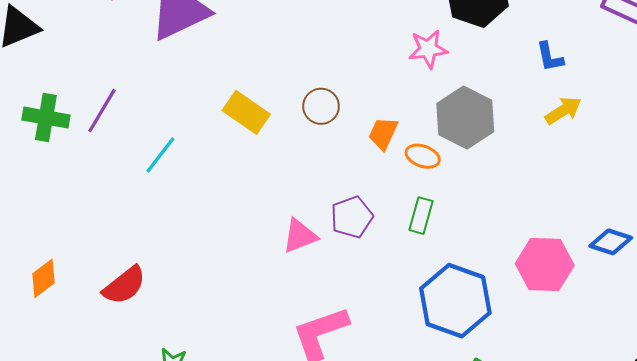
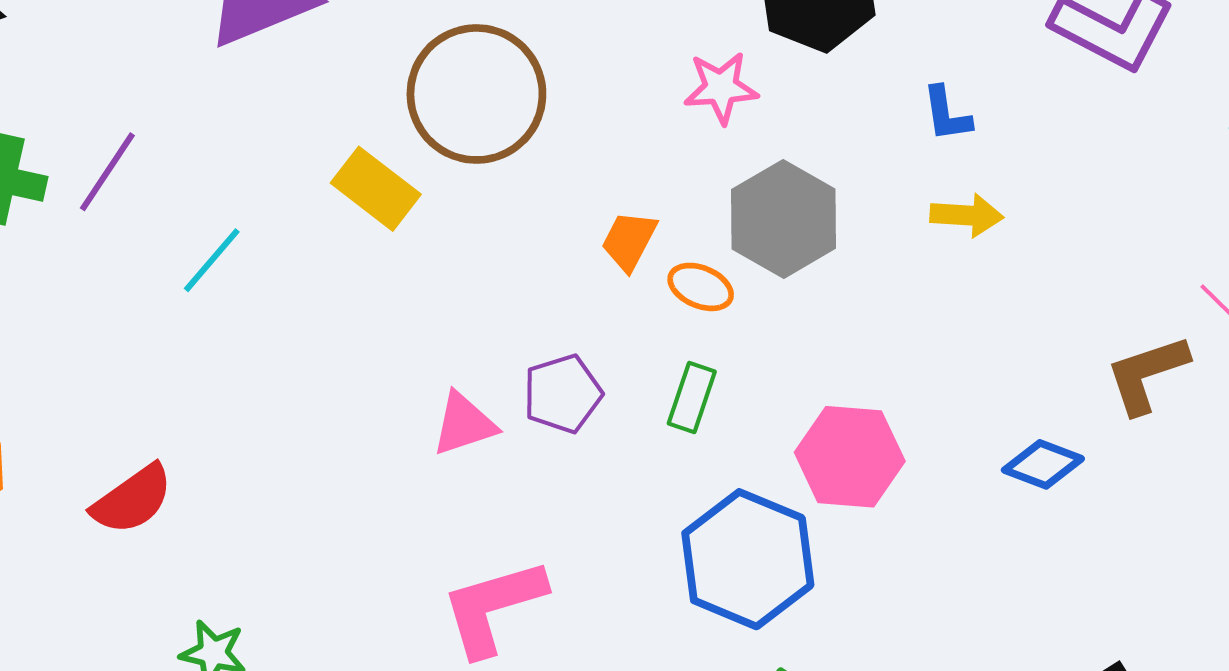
brown circle: (321, 106) -> (476, 94), moved, size x2.0
yellow arrow: (563, 111) -> (967, 215), turned 33
pink hexagon: (545, 265) -> (850, 457), moved

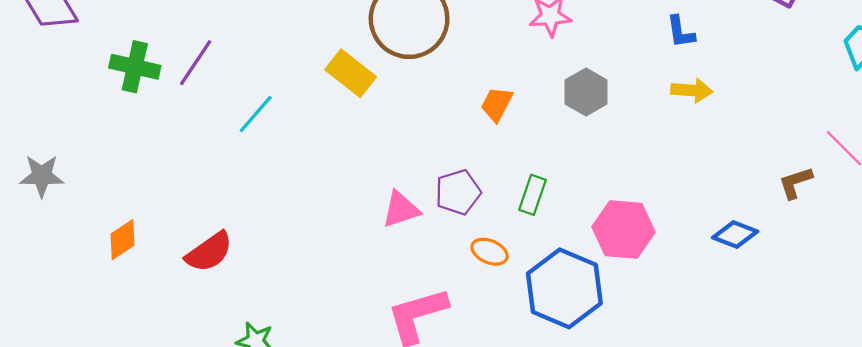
gray hexagon: (784, 219) -> (586, 92), size x0.7
orange ellipse: (701, 287) -> (490, 252), moved
brown L-shape: (1147, 374) -> (795, 183), size x0.7

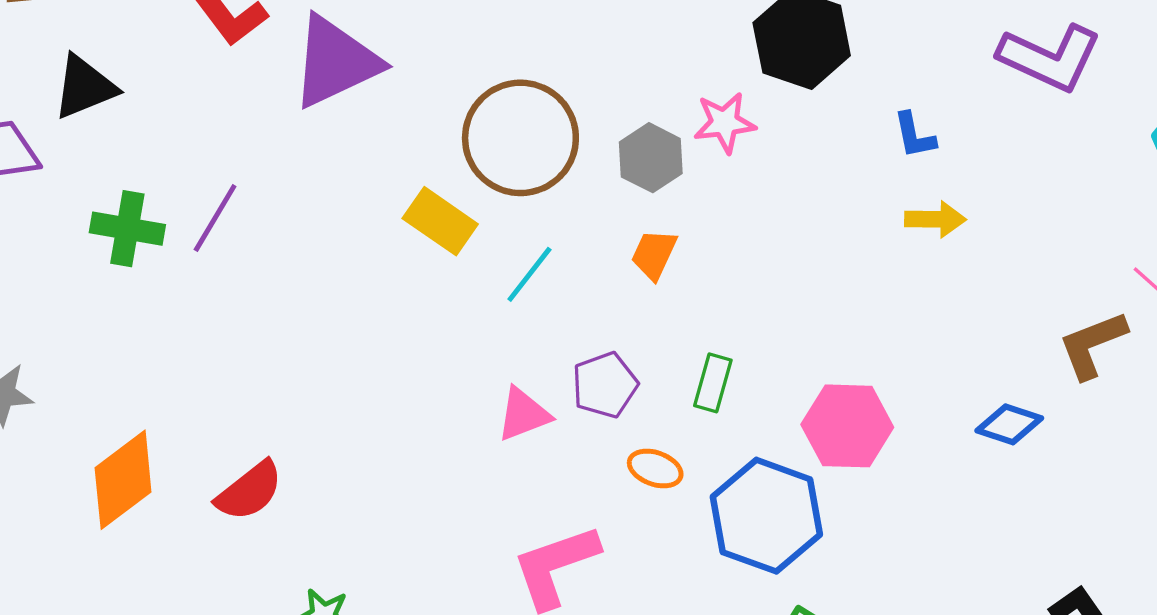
gray hexagon: (586, 92) -> (651, 158), moved
cyan line: (256, 114) -> (529, 274), moved
brown L-shape: (795, 183) -> (1092, 345), size x1.4
orange diamond: (123, 240) -> (123, 480), size x1.6

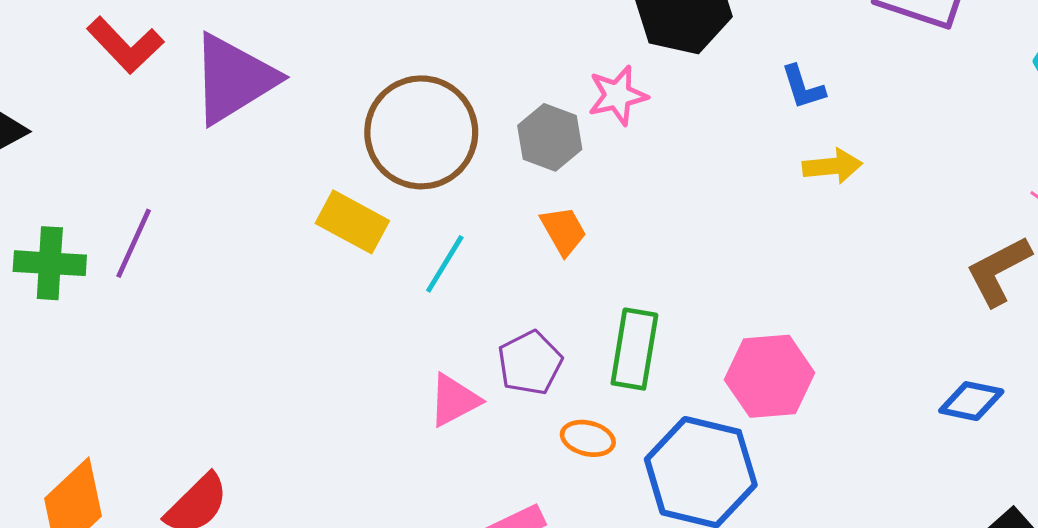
orange trapezoid: (654, 254) -> (563, 231), turned 132
green rectangle: (713, 383) -> (634, 349), size x1.4
blue diamond: (1009, 424) -> (971, 401), moved

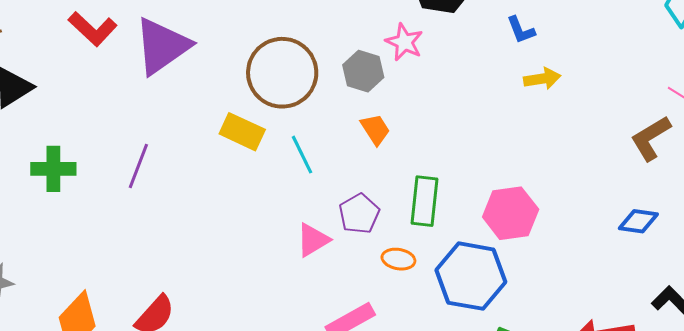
pink star: (618, 95) -> (404, 42), turned -30
purple line: (134, 243) -> (138, 166), moved
cyan line: (445, 264) -> (302, 155), turned -54

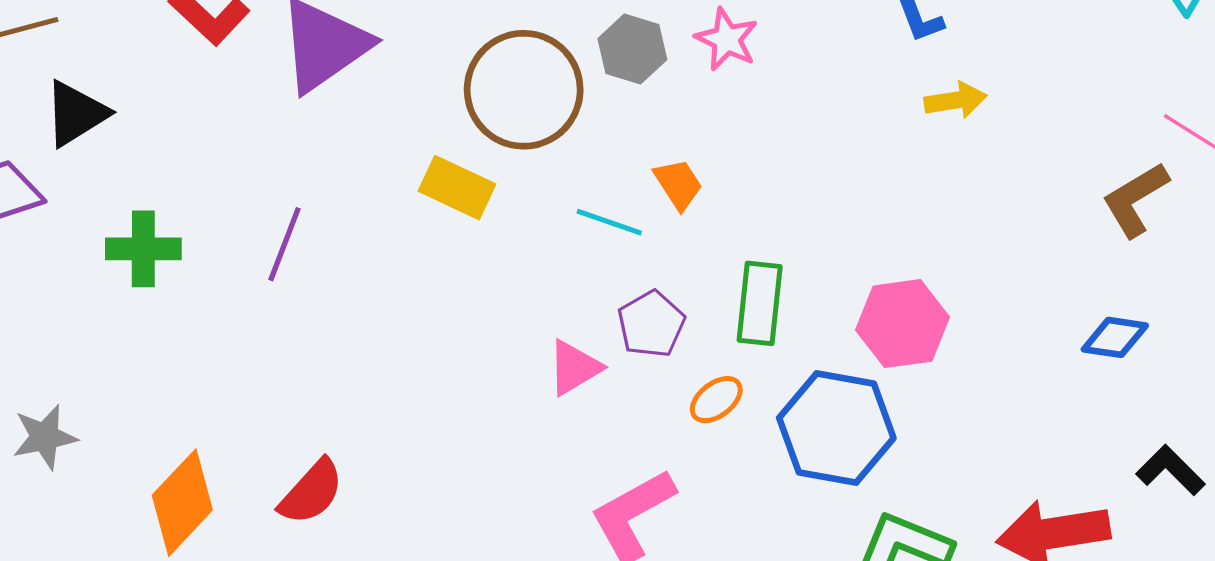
gray hexagon: (363, 71) -> (632, 49), moved
cyan line: (302, 155) -> (609, 222), moved, turned -45
orange ellipse: (398, 259) -> (716, 400), turned -48

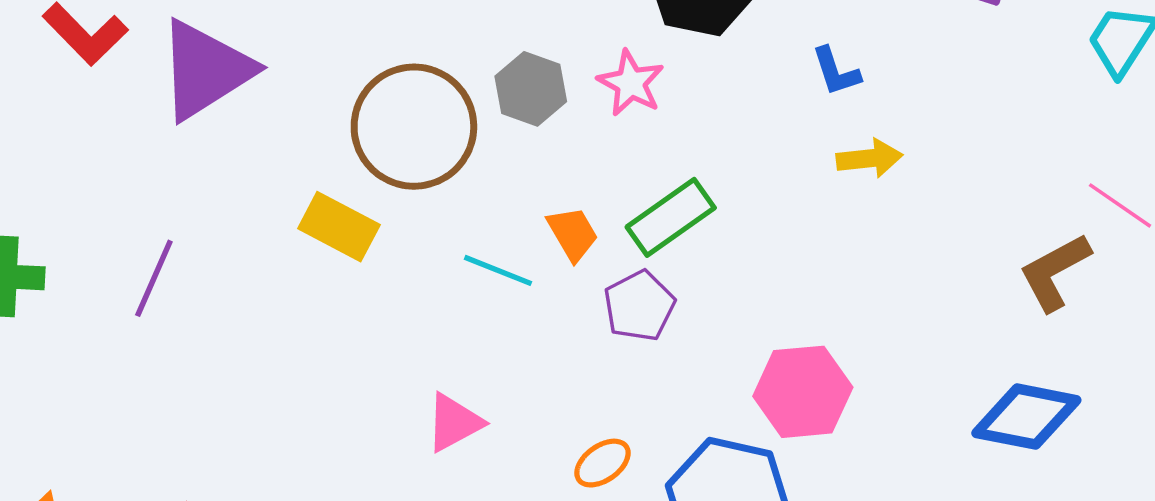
green rectangle: (760, 303) -> (671, 217), moved, turned 46
purple pentagon: (651, 324) -> (639, 306), moved
blue diamond: (1115, 337) -> (1026, 417), size x1.5

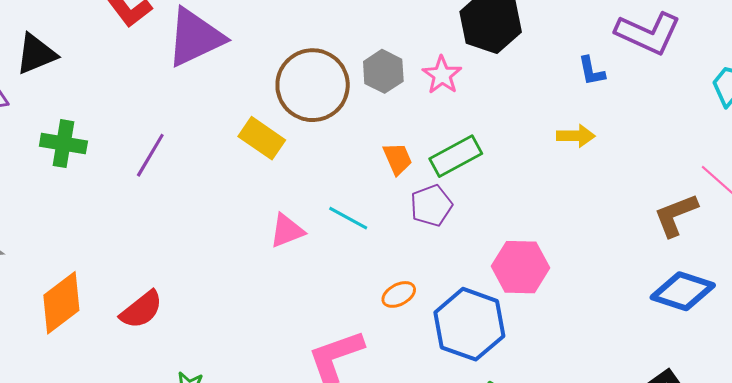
blue L-shape: (836, 71) -> (591, 71), moved
cyan line: (498, 270) -> (348, 218), moved
blue diamond: (1026, 417) -> (683, 291), moved
pink triangle: (454, 423) -> (287, 231), moved

